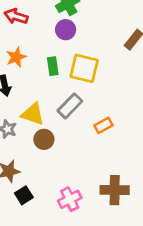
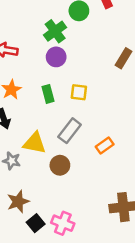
yellow square: (84, 68) -> (79, 92), size x0.6
brown circle: (44, 139) -> (60, 165), moved
pink cross: (70, 199) -> (63, 223), moved, turned -35

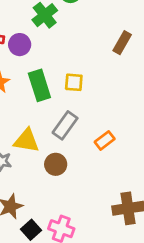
purple circle: (56, 57) -> (20, 45), moved
green rectangle: (48, 94) -> (39, 85), size x1.5

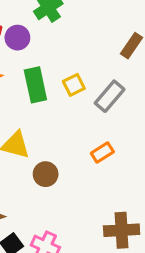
yellow square: (74, 82) -> (74, 85), turned -36
gray rectangle: (65, 125) -> (110, 96), moved

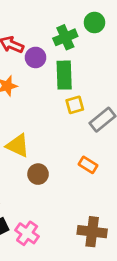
green rectangle: (35, 85) -> (64, 75), moved
orange rectangle: (102, 153) -> (88, 165), turned 54

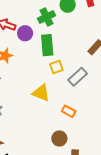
yellow triangle: (18, 146) -> (41, 93), moved
brown circle: (38, 174) -> (59, 138), moved

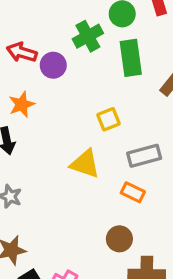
green rectangle: (47, 45) -> (131, 58), moved
gray rectangle: (78, 77) -> (144, 156), moved, turned 30

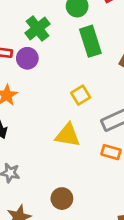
green cross: (88, 36) -> (37, 28), moved
brown circle: (119, 239) -> (62, 199), moved

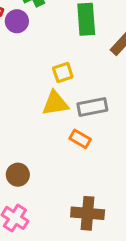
yellow triangle: (68, 135) -> (55, 103), moved, turned -32

